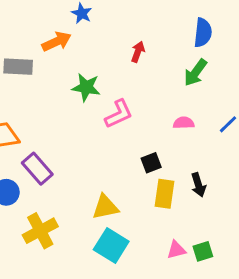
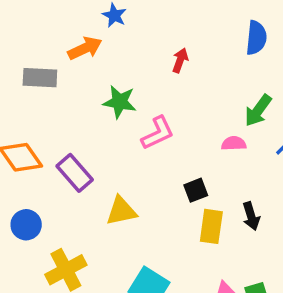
green arrow: (195, 73) -> (258, 111), moved
purple rectangle: (37, 169) -> (75, 173), moved
yellow triangle: (105, 207) -> (121, 211), moved

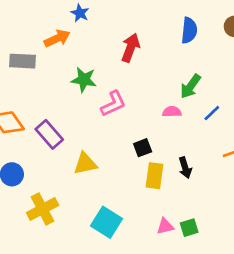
red arrow: (180, 60) -> (131, 48), size x1.5

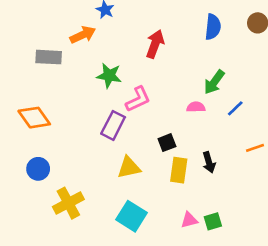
purple rectangle: (49, 134) -> (113, 125), moved, turned 68
yellow triangle: (85, 164) -> (129, 168), moved

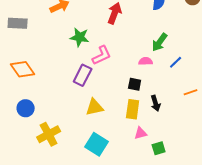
gray rectangle: (49, 57) -> (18, 23), moved
black square: (167, 143) -> (135, 84), moved, turned 32
pink triangle: (189, 220) -> (141, 133), moved

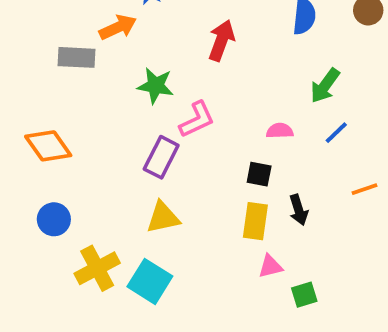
gray rectangle: (18, 23) -> (76, 57), moved
green arrow: (160, 42) -> (325, 86), moved
yellow triangle: (95, 107) -> (163, 217), moved
cyan square: (97, 144) -> (150, 281), moved

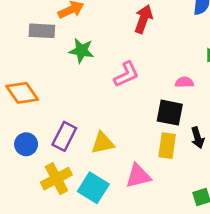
green star: (156, 86) -> (81, 51), moved
purple rectangle: (161, 157) -> (64, 136), moved
black square: (259, 174) -> (170, 113), size x1.5
pink triangle: (270, 266) -> (138, 176), moved, size x1.5

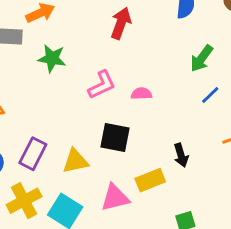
pink semicircle: (184, 82) -> (141, 94), moved
black square: (170, 113) -> (115, 138), moved
yellow rectangle: (167, 146) -> (150, 180), moved, turned 60

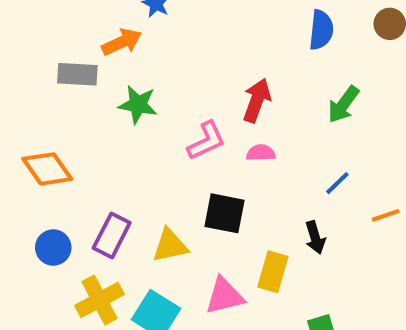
red arrow: (121, 23) -> (257, 100), moved
blue line: (210, 95) -> (337, 183), moved
yellow rectangle: (150, 180) -> (273, 272), turned -52

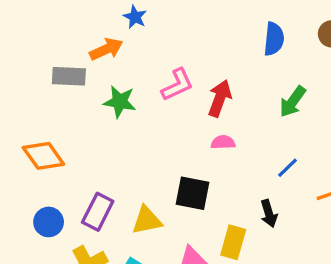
pink L-shape: (206, 141) -> (177, 85), moved

